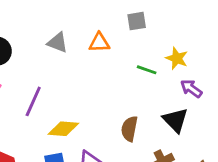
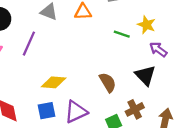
purple line: (33, 101) -> (29, 44), moved
brown semicircle: (129, 129) -> (108, 82), turned 138

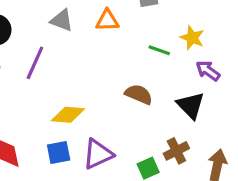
brown semicircle: (108, 82) -> (139, 94), moved, turned -36

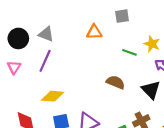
gray triangle: (62, 20) -> (46, 34), moved
yellow diamond: (68, 115) -> (53, 96), moved

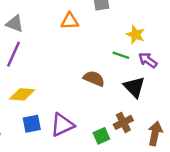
green line: (129, 52) -> (121, 55), moved

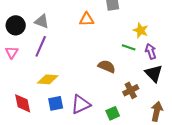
purple arrow: (148, 60) -> (151, 51), turned 35
black triangle: (134, 87) -> (154, 73), moved
brown cross: (123, 122) -> (131, 90), moved

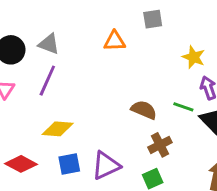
green line: (129, 47) -> (183, 107), moved
brown cross: (131, 90) -> (160, 145), moved
red diamond: (23, 103) -> (21, 164), turned -50

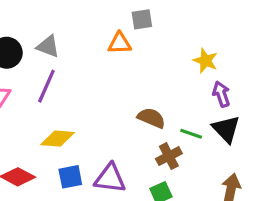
gray square: (153, 19) -> (142, 19), moved
green line: (183, 107) -> (191, 134), moved
purple triangle: (106, 165) -> (110, 178), turned 32

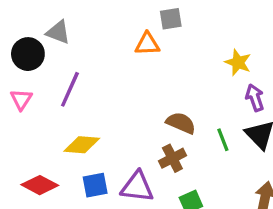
gray triangle: (48, 46) -> (58, 32), moved
green line: (191, 134) -> (223, 140), turned 50
brown cross: (169, 156) -> (172, 158), moved

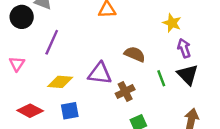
pink triangle: (21, 99) -> (17, 64), moved
brown semicircle: (181, 123) -> (135, 54), moved
purple triangle: (137, 187) -> (100, 73), moved

